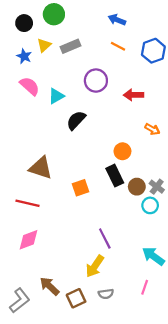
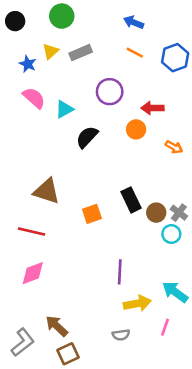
black circle: (24, 23) -> (15, 21), moved
orange circle: (122, 151) -> (136, 129), moved
purple line: (105, 239) -> (120, 272), turned 30
yellow arrow: (95, 266) -> (137, 303), moved, turned -135
brown square: (76, 298) -> (68, 354), moved

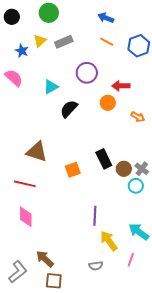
pink semicircle: (34, 98) -> (14, 78), moved
pink diamond: (33, 273) -> (26, 217), turned -70
yellow arrow: (137, 303) -> (109, 241), turned -115
brown square: (68, 354) -> (54, 281), turned 30

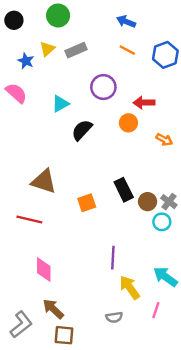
pink diamond: (26, 217) -> (44, 270), moved

